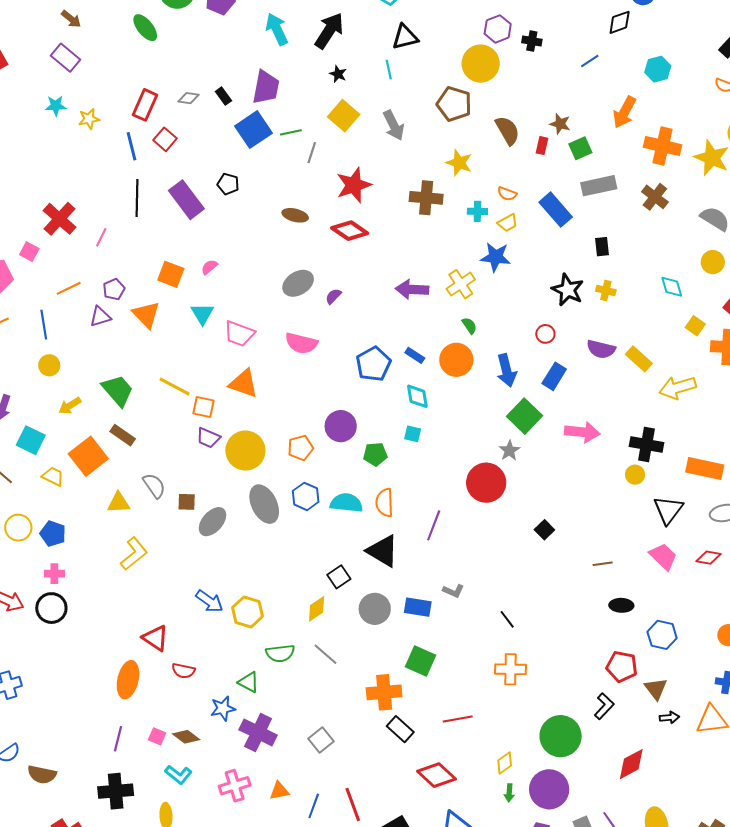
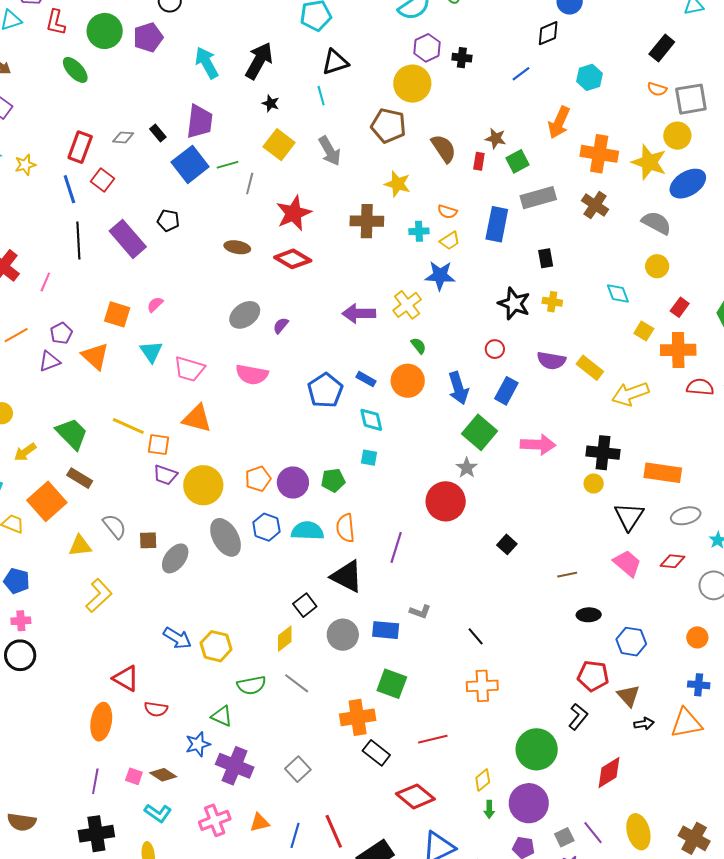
blue rectangle: (556, 210) -> (497, 224), turned 56
purple circle: (341, 426) -> (293, 482), moved

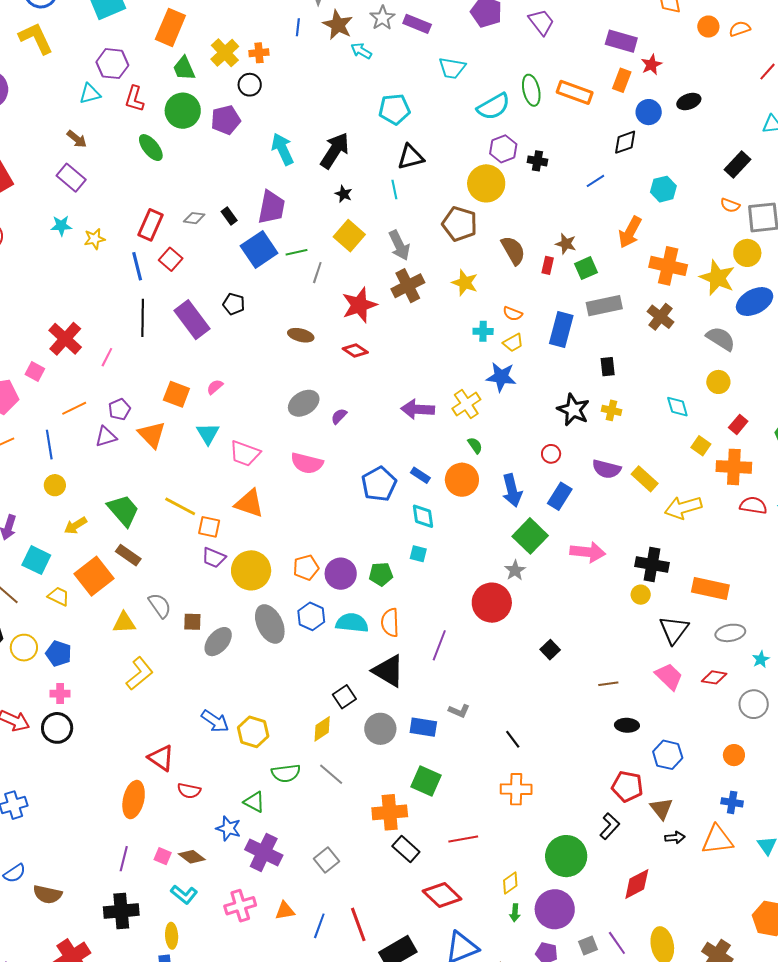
brown cross: (367, 221) -> (408, 286), moved, turned -32
red diamond: (293, 259) -> (355, 351), size x0.7
blue star: (198, 744) -> (228, 828), turned 30

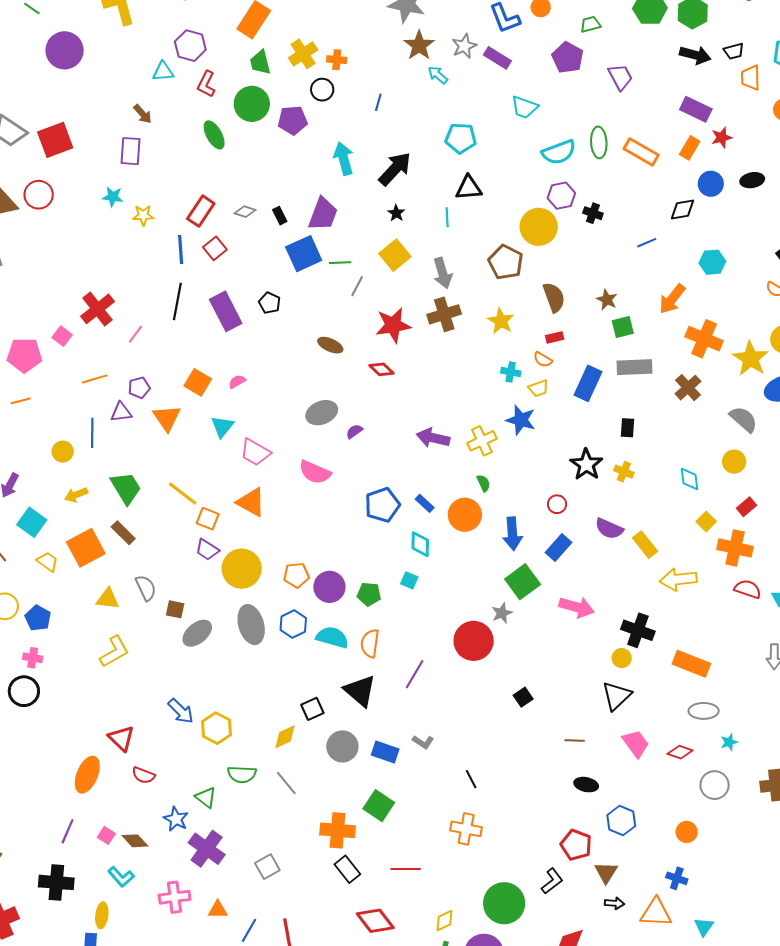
blue line: (298, 27) -> (378, 102), moved
purple rectangle: (71, 178) -> (131, 151), turned 44
red rectangle: (548, 265) -> (555, 337), moved, turned 54
blue line: (49, 445) -> (92, 433), moved
black triangle: (674, 630) -> (617, 696), moved

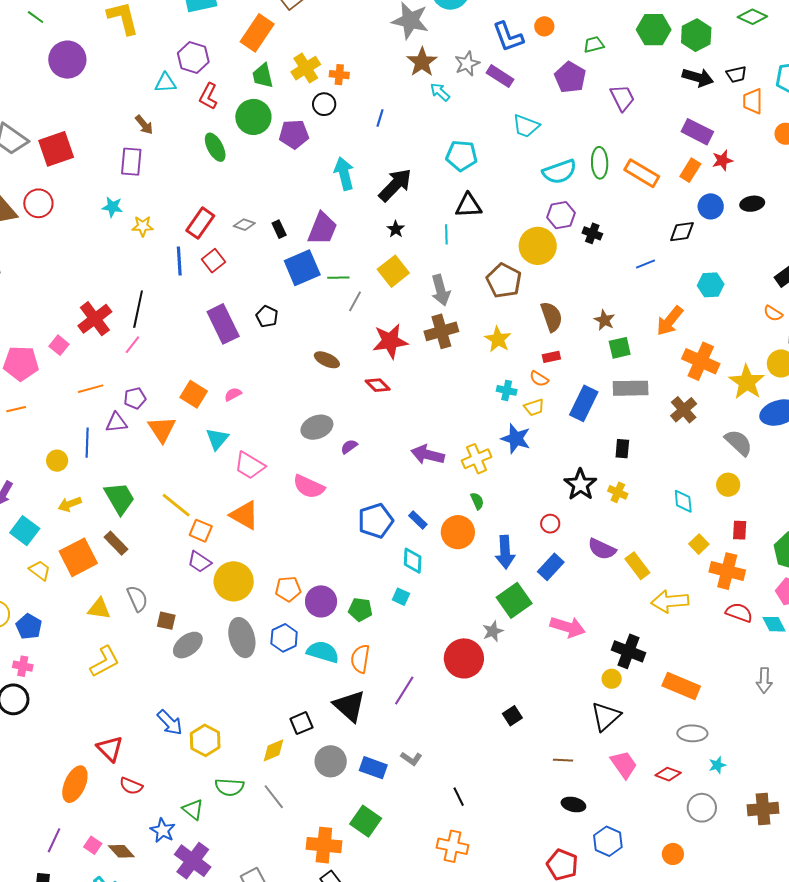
black line: (177, 301) -> (138, 309), moved
red rectangle: (746, 507) -> (740, 530), turned -48

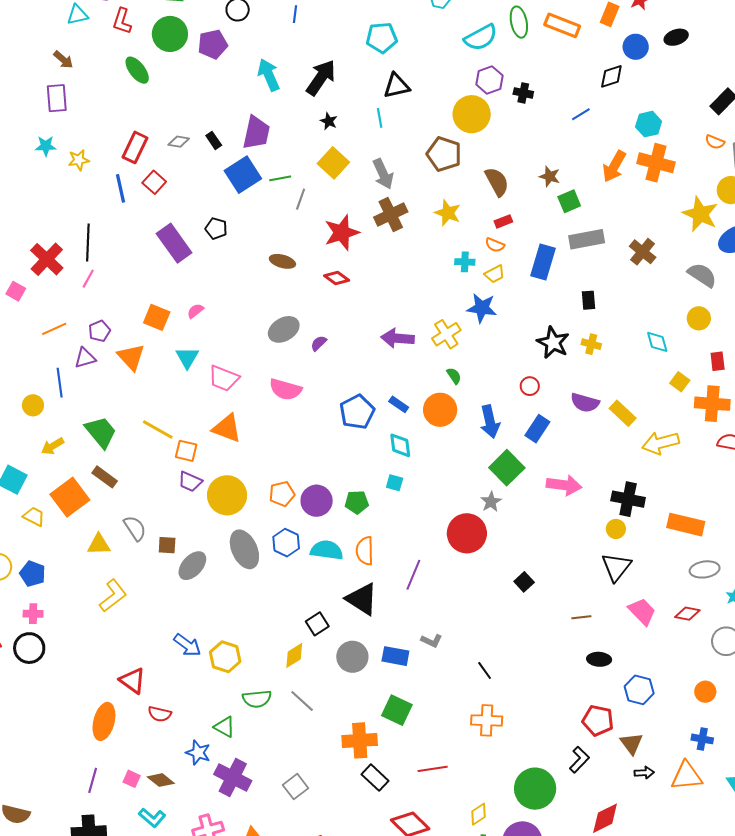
orange cross: (701, 361) -> (656, 163), moved

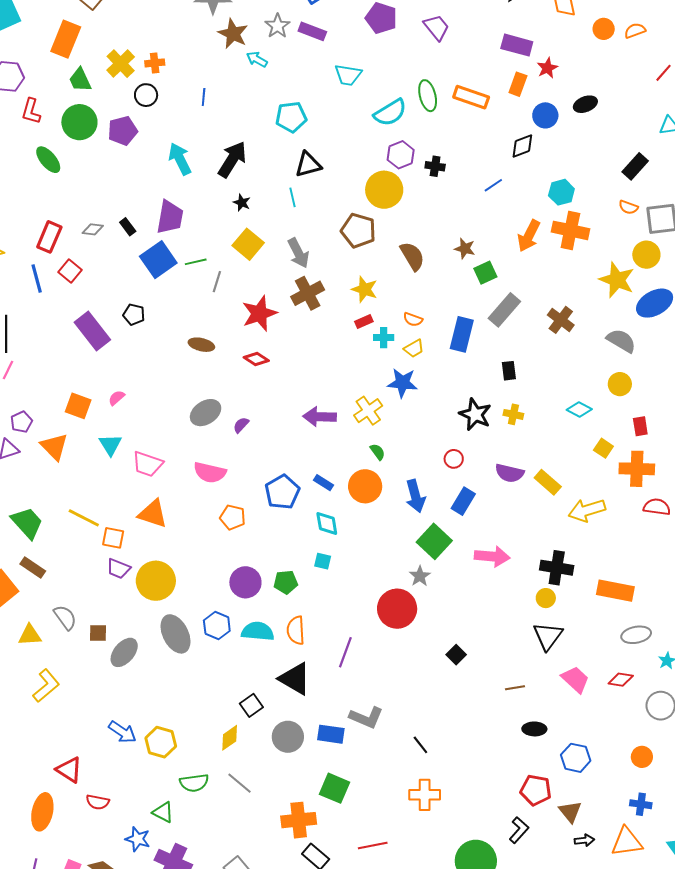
red rectangle: (503, 221) -> (364, 322), moved
gray rectangle: (587, 239) -> (504, 310), turned -36
cyan diamond: (657, 342) -> (579, 410), turned -45
orange pentagon: (282, 494) -> (233, 517), moved, turned 30
gray L-shape: (432, 641) -> (366, 717), size x1.6

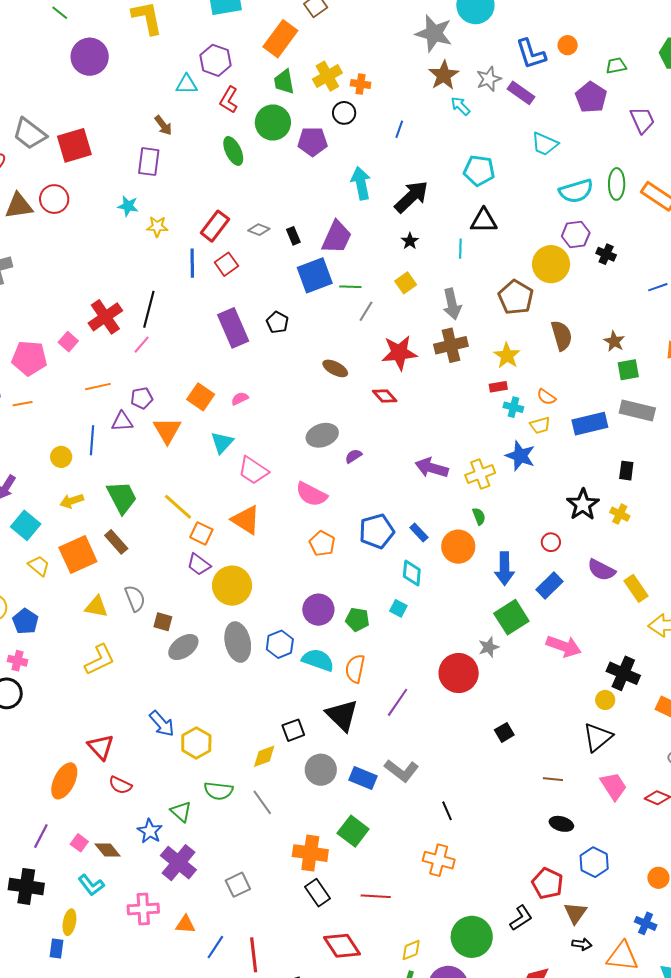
yellow square: (248, 244) -> (406, 283), size x0.7
gray rectangle: (504, 310) -> (637, 411), turned 48
blue rectangle: (462, 334) -> (590, 424), turned 48

